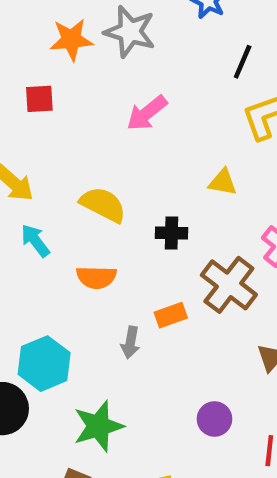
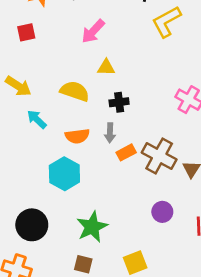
yellow triangle: (223, 182) -> (106, 67), moved
brown cross: (229, 285) -> (159, 156), moved
gray arrow: (130, 343) -> (110, 133), moved
cyan hexagon: (44, 364) -> (64, 174), moved

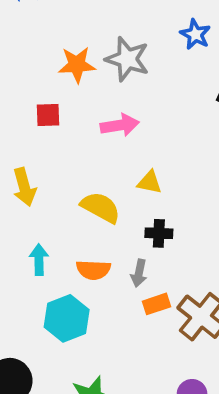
pink arrow: (93, 31) -> (120, 125), moved, turned -152
yellow arrow: (18, 86) -> (24, 187), turned 32
cyan arrow: (37, 119) -> (39, 260), moved, turned 35

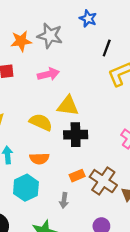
yellow triangle: (149, 182) -> (68, 106), size x1.5
black cross: (159, 233) -> (76, 135), size x1.5
gray arrow: (139, 273) -> (64, 200), moved

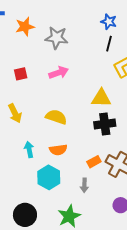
blue star: (88, 19) -> (109, 22), moved
orange star: (21, 41) -> (25, 27), moved
yellow triangle: (68, 106) -> (101, 98), moved
black cross: (76, 135) -> (105, 124), moved

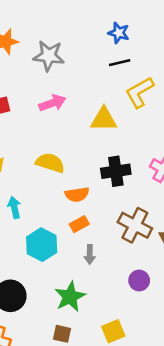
black line: (109, 44) -> (120, 63), turned 63
yellow triangle: (101, 98) -> (104, 119), moved
orange semicircle: (58, 150) -> (77, 195), moved
orange rectangle: (94, 162) -> (79, 224), moved

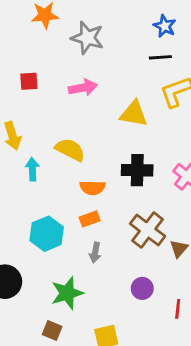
cyan arrow: (14, 207) -> (32, 169), moved

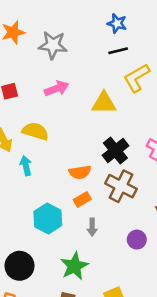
yellow semicircle: (70, 150) -> (35, 131), moved
black cross: (137, 170) -> (115, 151), turned -30
brown cross: (148, 230) -> (121, 186), moved
purple circle: (142, 288) -> (137, 240), moved

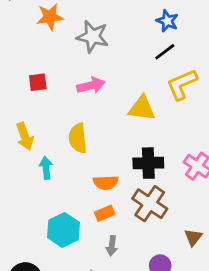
black line: (118, 51) -> (165, 52), turned -30
yellow semicircle: (35, 131) -> (78, 138), moved, turned -120
black cross: (115, 151) -> (148, 163), turned 30

